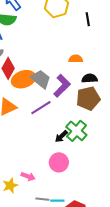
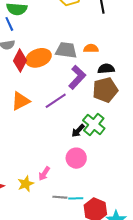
orange ellipse: (24, 79) -> (38, 58), moved
gray trapezoid: (41, 79) -> (66, 50), moved, turned -30
pink arrow: (28, 176) -> (44, 174), turned 104

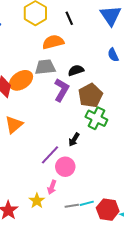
orange semicircle: (91, 48) -> (53, 42), moved, size x1.5
black semicircle: (106, 69) -> (76, 70), moved
purple line: (56, 101) -> (50, 155), moved
green cross: (94, 124) -> (96, 118), moved
pink circle: (76, 158) -> (65, 167), moved

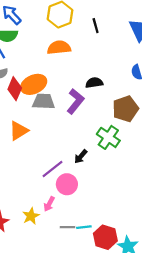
orange semicircle: (53, 42) -> (59, 48), moved
gray trapezoid: (45, 67) -> (44, 101), moved
brown pentagon: (90, 95) -> (125, 109), moved

